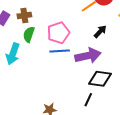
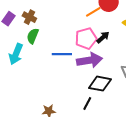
brown cross: (24, 15) -> (29, 17), turned 32
pink pentagon: (58, 33) -> (86, 38), moved

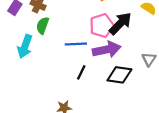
black arrow: (103, 37) -> (120, 23), size x1.6
black line: (87, 103) -> (81, 72), moved

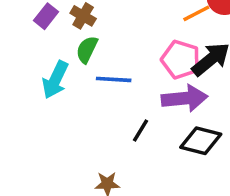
pink pentagon: (102, 26) -> (181, 59), turned 30
blue line: (76, 44) -> (114, 79), moved

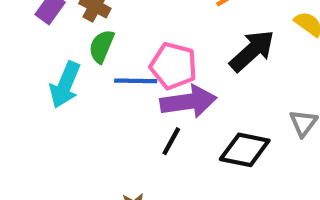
pink pentagon: (181, 59) -> (173, 66), moved
purple arrow: (185, 98) -> (188, 102), moved

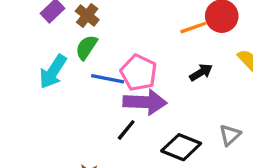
black arrow: (252, 51) -> (201, 72), size x0.6

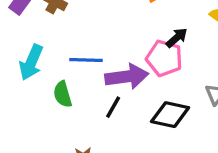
green semicircle: (86, 47) -> (63, 94), moved, turned -40
pink pentagon: (139, 73) -> (164, 58), moved

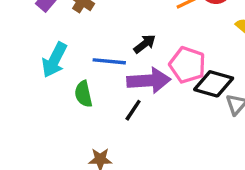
black arrow: (177, 38) -> (145, 44), moved
black diamond: (170, 115) -> (214, 84), moved

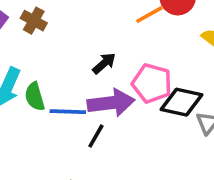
blue line: (109, 61) -> (68, 112), moved
green semicircle: (83, 94) -> (35, 97), moved

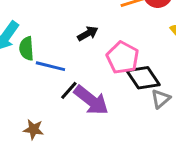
black diamond: (182, 102) -> (143, 78), turned 32
purple arrow: (111, 103) -> (91, 100), moved, turned 33

